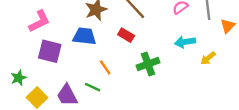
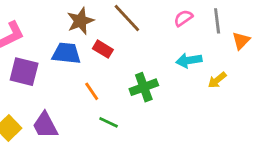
red rectangle: (126, 35) -> (103, 49), moved
green line: (93, 87) -> (109, 122), moved

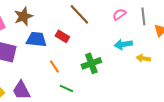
brown star: (80, 21) -> (23, 16), moved
yellow arrow: (217, 80) -> (143, 58), turned 48

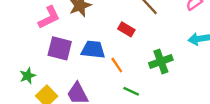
blue trapezoid: (36, 39) -> (93, 50), moved

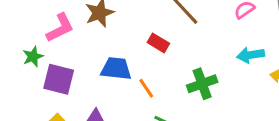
purple square: (60, 48) -> (59, 79), moved
green star: (28, 76) -> (33, 57), moved

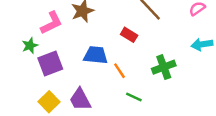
purple square: (59, 79) -> (50, 64), turned -35

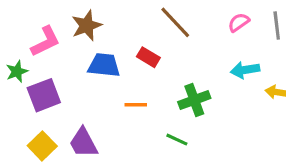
blue trapezoid: (96, 55) -> (104, 65), moved
orange line: (120, 71) -> (136, 105), turned -56
green line: (134, 97) -> (177, 140), moved

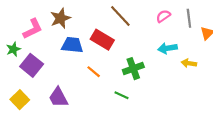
red rectangle: (148, 57) -> (102, 40), size x1.5
purple square: (44, 95) -> (32, 65), turned -30
orange line: (136, 105) -> (94, 72), turned 40
yellow square: (42, 146) -> (20, 100), moved

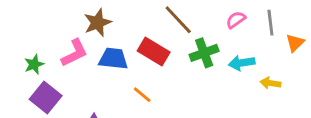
pink L-shape: (33, 29) -> (74, 53), moved
purple square: (32, 65) -> (46, 98), moved
green cross: (133, 69) -> (204, 53), moved

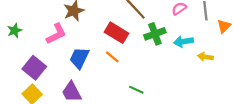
blue trapezoid: (113, 59) -> (79, 58), moved, turned -70
green star: (34, 64) -> (15, 31), moved
orange line: (142, 95) -> (112, 57), moved

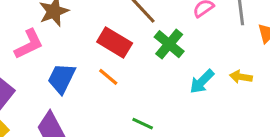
green cross: (155, 34) -> (169, 44), turned -30
cyan arrow: (183, 41) -> (202, 82), moved, turned -36

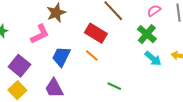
green cross: (169, 44) -> (147, 34), moved
cyan arrow: (202, 82) -> (153, 59), turned -96

